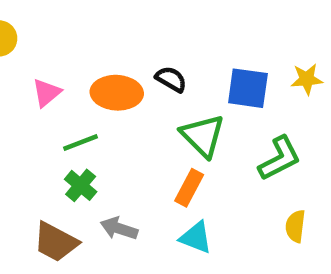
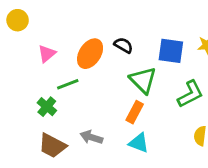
orange ellipse: (117, 93) -> (90, 54), turned -60
green cross: (81, 185) -> (47, 107), moved

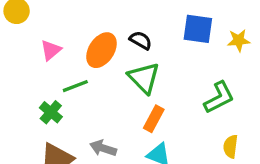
blue square: (171, 51) -> (198, 29), moved
green triangle: (143, 80) -> (144, 78), moved

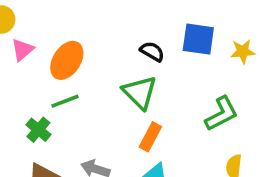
black semicircle: (141, 40) -> (152, 51), moved
pink triangle: (51, 50) -> (22, 50), moved
orange ellipse: (101, 50) -> (67, 60), moved

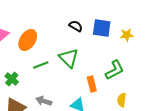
black semicircle: (152, 51) -> (76, 26), moved
green line: (65, 101) -> (41, 65), moved
orange rectangle: (150, 137) -> (92, 84), moved, turned -42

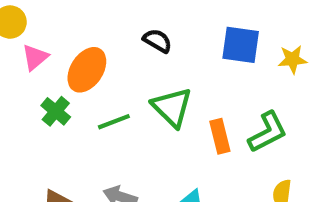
black semicircle: (76, 26) -> (157, 41), moved
green cross: (12, 79) -> (56, 111), moved
orange rectangle: (92, 84) -> (220, 136), moved

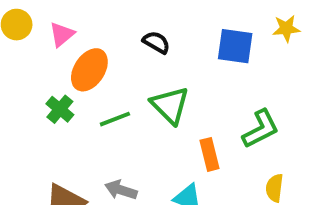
pink triangle: (35, 57) -> (62, 34), moved
yellow star: (292, 59) -> (286, 28), moved
orange rectangle: (220, 136) -> (209, 154), moved

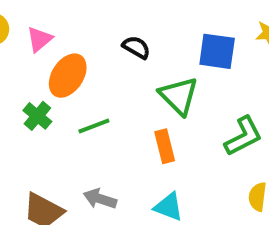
green triangle: (170, 105) -> (179, 96), moved
orange rectangle: (209, 154) -> (165, 146), moved

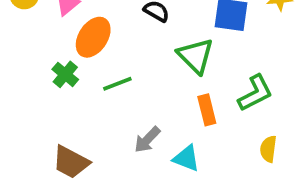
orange rectangle: (165, 146) -> (207, 110), moved
gray arrow: (100, 199) -> (147, 140), moved, turned -64

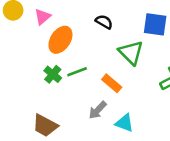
green cross: (65, 74) -> (53, 74), moved
orange rectangle: (207, 110) -> (112, 83), moved, turned -36

